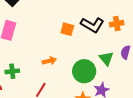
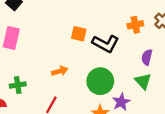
black L-shape: (92, 25) -> (106, 44), moved
green triangle: (106, 58) -> (143, 81), moved

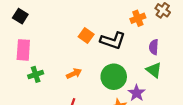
orange square: (79, 34) -> (86, 35), turned 32
green cross: (18, 85) -> (36, 74), moved

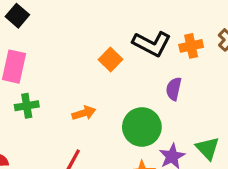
black L-shape: (113, 41) -> (152, 44), moved
purple semicircle: (154, 47) -> (174, 89), moved
green triangle: (154, 70) -> (208, 148), moved

